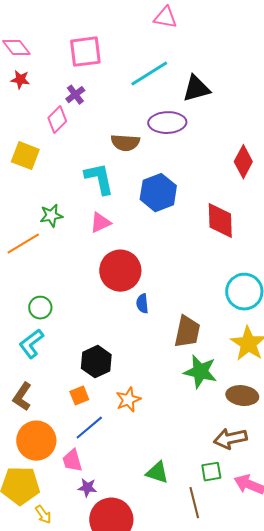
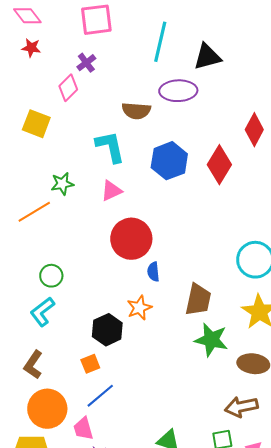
cyan line: (149, 74) -> (160, 42), turned -45
red diamond: (220, 221) -> (219, 165), moved, turned 33
orange star: (128, 400) -> (139, 308), moved

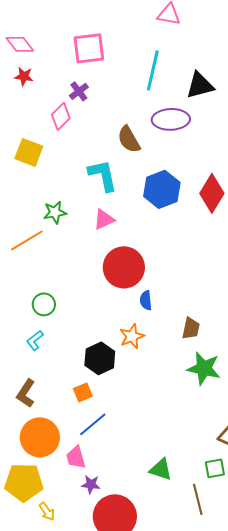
brown semicircle: (136, 111) -> (129, 139), turned 56
brown trapezoid: (198, 300) -> (191, 328), size x0.7
cyan L-shape: (42, 312) -> (35, 340), size x0.7

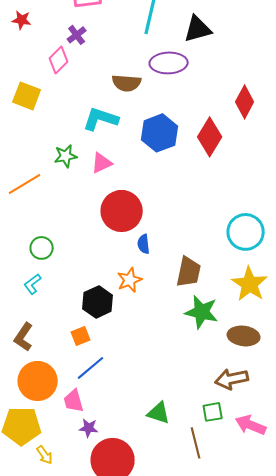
brown semicircle: (129, 139) -> (127, 83), turned -56
cyan L-shape: (103, 175) -> (101, 119), turned -60
green star: (55, 212) -> (66, 156), moved
brown trapezoid: (191, 328) -> (189, 272), size x1.4

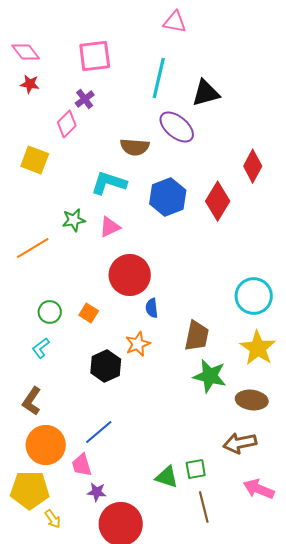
purple ellipse: (169, 63) -> (177, 127), turned 42
orange square: (81, 336) -> (89, 313), moved, turned -36
green square: (213, 412) -> (196, 469), moved

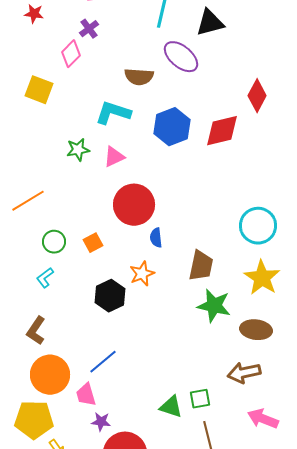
red diamond: (218, 201) -> (222, 131), turned 45
orange line: (33, 248) -> (28, 201), moved
orange square: (89, 313) -> (93, 243), turned 30

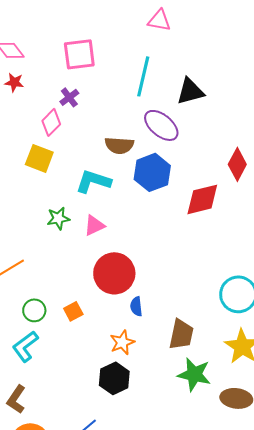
yellow square: (39, 90) -> (39, 158), moved
blue hexagon: (172, 127) -> (152, 172), moved
cyan L-shape: (45, 278) -> (25, 346), size x1.5
black hexagon: (110, 296) -> (114, 378), moved

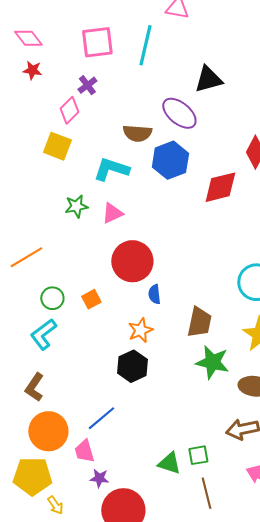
cyan line: (143, 76) -> (145, 45), moved

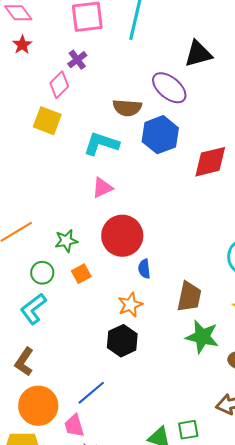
red star: (32, 70) -> (22, 45), turned 30
green star: (76, 206) -> (66, 241), moved

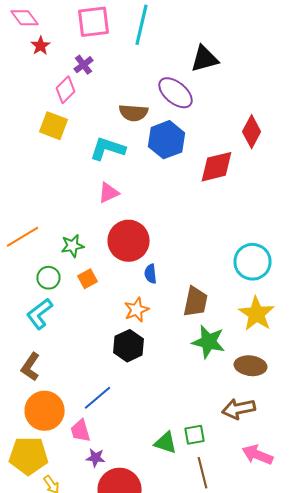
red star: (22, 45) -> (40, 46), moved

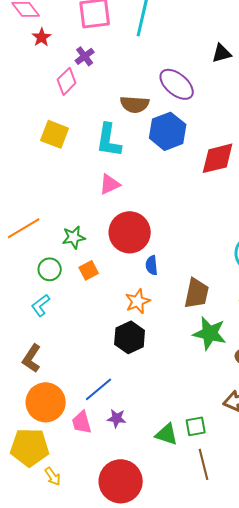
black triangle: (204, 59) -> (222, 53), moved, size x0.7
yellow square: (54, 126) -> (55, 134), moved
cyan L-shape: (108, 149) -> (109, 140), turned -99
cyan L-shape: (40, 314) -> (41, 305), size x0.7
purple star: (96, 458) -> (117, 418), moved

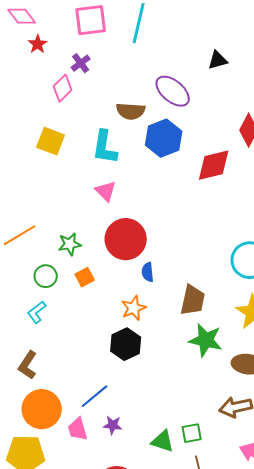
pink triangle: (110, 184) -> (106, 191), turned -50

